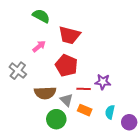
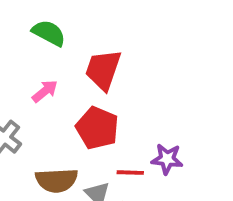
red trapezoid: (69, 35) -> (103, 70), turned 95

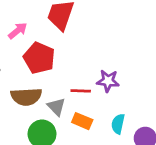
red pentagon: (97, 128) -> (39, 58), moved

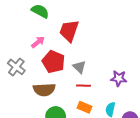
purple star: (108, 81) -> (119, 78), moved
gray triangle: (56, 107) -> (79, 67), moved

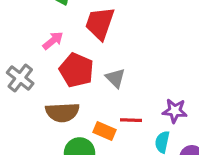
purple star: (119, 78) -> (175, 111), moved
red line: (84, 86) -> (131, 120), moved
orange rectangle: (85, 107) -> (104, 131), moved

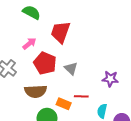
purple star: (175, 111) -> (110, 79), moved

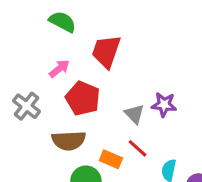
gray triangle: (71, 68) -> (134, 114), moved
purple star: (110, 79) -> (164, 105), moved
red line: (81, 96) -> (137, 148), turned 40

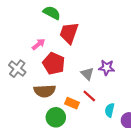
green semicircle: (62, 22) -> (52, 13), moved

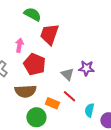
pink arrow: (39, 44) -> (19, 45), turned -40

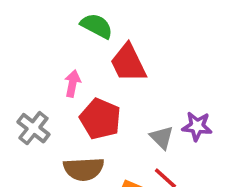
red trapezoid: (49, 34) -> (128, 63), turned -45

